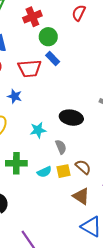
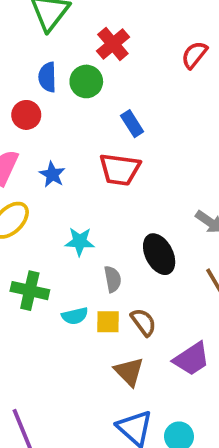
red cross: (32, 17) -> (113, 44), turned -30
green circle: (48, 37) -> (86, 81), moved
red trapezoid: (30, 68) -> (120, 169), moved
black ellipse: (71, 118) -> (159, 254), moved, turned 40

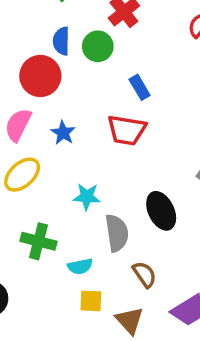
red circle: (26, 115) -> (40, 76), size x1.5
gray semicircle: (113, 279) -> (117, 233), size x1.5
yellow square: (108, 322) -> (91, 301), moved

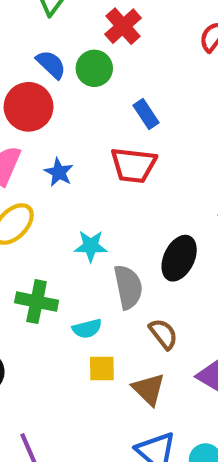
blue semicircle: (61, 41) -> (51, 64), turned 136
black ellipse: (161, 211) -> (179, 258), turned 54

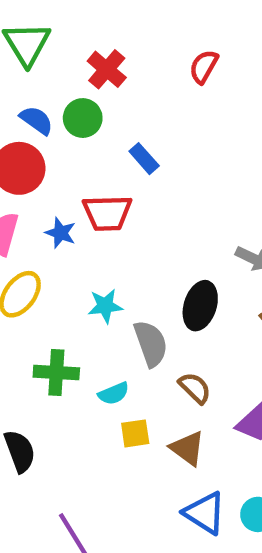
red trapezoid: (134, 165) -> (107, 213), moved

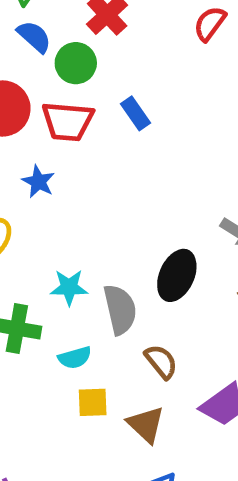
blue semicircle: (36, 120) -> (34, 37), moved
red trapezoid: (107, 213) -> (68, 121), moved
cyan star: (105, 306) -> (69, 287), moved

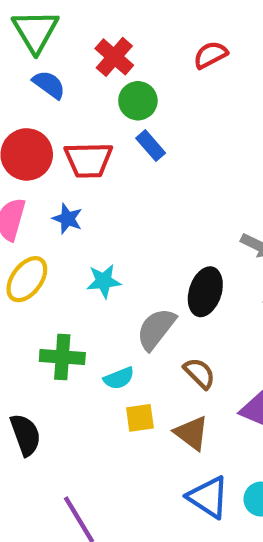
red semicircle: (210, 24) -> (210, 55), turned 32
green circle: (76, 63) -> (138, 101), moved
cyan star: (69, 287) -> (104, 281), moved
gray semicircle: (120, 309) -> (156, 329), turned -123

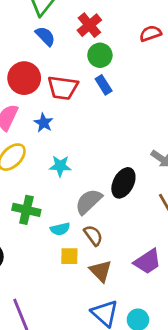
brown semicircle: (199, 373) -> (93, 235), moved

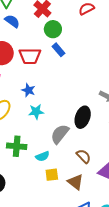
blue star: (44, 123) -> (28, 90), moved
brown semicircle: (93, 235) -> (84, 156), moved

